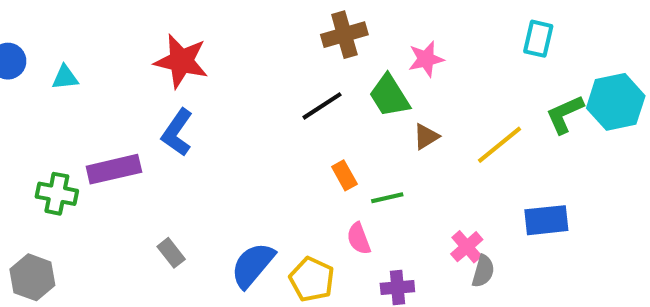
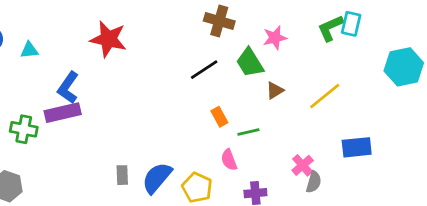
brown cross: (344, 35) -> (219, 21), turned 32
green L-shape: (565, 114) -> (330, 28), moved
blue L-shape: (177, 132) -> (68, 88), moved
gray rectangle: (171, 253) -> (122, 175), moved, turned 36

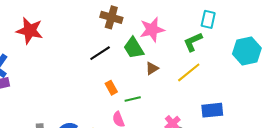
green L-shape: (330, 28) -> (193, 42), moved
pink star: (275, 38) -> (152, 30), size x1.4

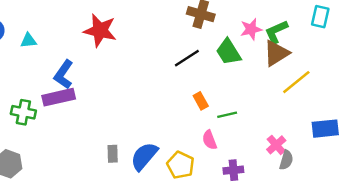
pink star: (152, 30) -> (251, 29), size x0.7
green L-shape: (193, 42) -> (276, 32), moved
brown triangle: (152, 68) -> (276, 53), moved, size x1.6

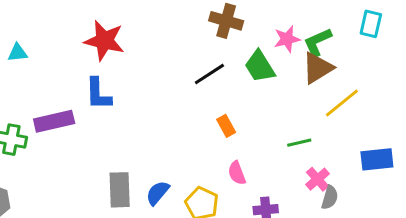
blue L-shape: (64, 75) -> (98, 94), moved, turned -36
green line: (227, 115) -> (299, 143), moved
gray rectangle: (113, 154) -> (120, 190), size x1.6
blue semicircle: (144, 156) -> (158, 193), size x0.7

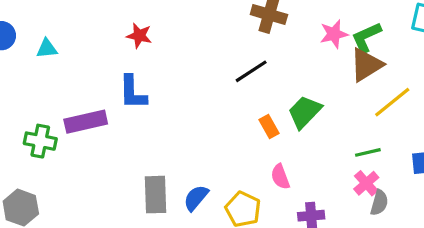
red star: (104, 41) -> (139, 36), size x0.6
green trapezoid: (260, 66) -> (305, 112), moved, turned 76
green line: (299, 143) -> (368, 152), moved

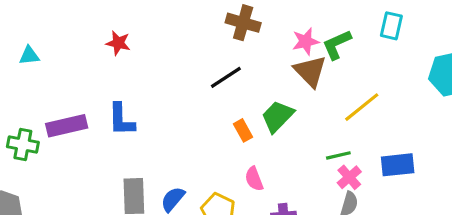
brown triangle: (366, 65) -> (310, 71), moved, turned -42
blue L-shape: (133, 92) -> (121, 120), moved
pink cross: (366, 183) -> (349, 177), moved

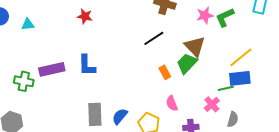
brown triangle: (310, 71) -> (195, 46), moved
blue rectangle: (398, 165) -> (240, 78), moved
pink cross: (349, 177) -> (212, 104), moved

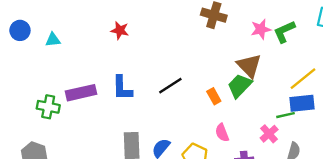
black line: (154, 38) -> (170, 86), moved

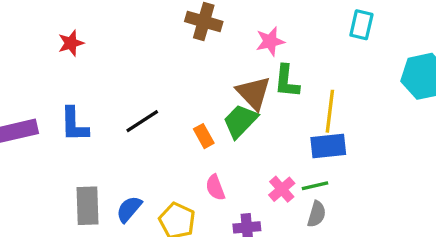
red star: (120, 30) -> (71, 43), turned -30
green L-shape: (284, 32) -> (287, 81), moved, turned -60
yellow line: (303, 79) -> (330, 111), turned -44
green line: (285, 115) -> (315, 186), moved

